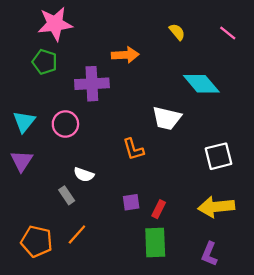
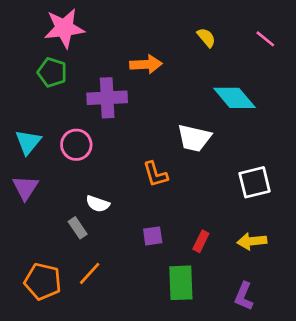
yellow arrow: (216, 207) -> (252, 241), size x0.7
red rectangle: (159, 209) -> (201, 241), moved

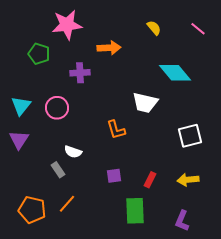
pink star: (64, 28) -> (67, 25), moved
purple cross: (107, 98) -> (80, 73), size x0.7

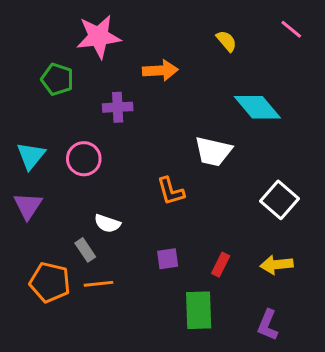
pink line: (198, 29) -> (291, 29), moved
white square: (190, 136) -> (279, 200), turned -35
orange line: (67, 204) -> (99, 284), moved, turned 42
orange pentagon: (32, 210) -> (50, 282), moved

